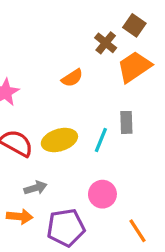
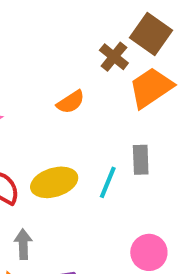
brown square: (134, 25) -> (151, 34), size x1.4
gray arrow: (36, 188) -> (23, 244), turned -75
pink circle: (102, 194) -> (149, 252), moved

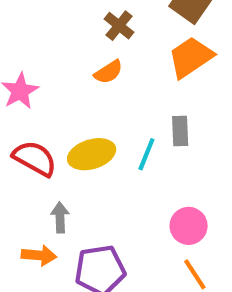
brown cross: (114, 57) -> (119, 26), moved

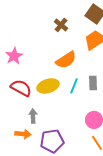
orange semicircle: (108, 72) -> (66, 60), moved, size x1.5
gray rectangle: (180, 131) -> (93, 83), moved

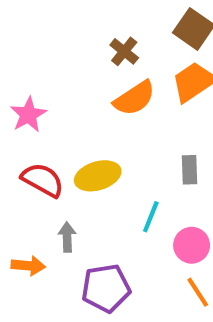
orange semicircle: (66, 60) -> (134, 98), moved
cyan line: (74, 86) -> (151, 217), moved
orange arrow: (23, 134) -> (28, 266), moved

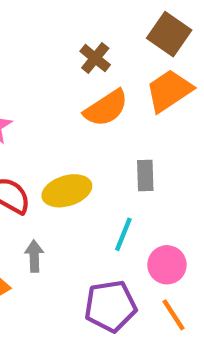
gray rectangle: (190, 170) -> (145, 176), moved
purple pentagon: (106, 288) -> (110, 306), moved

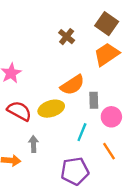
orange semicircle: (106, 108) -> (72, 85), moved
pink circle: (167, 265) -> (111, 117), moved
orange line: (174, 315) -> (109, 151), moved

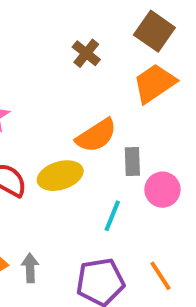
gray arrow: (33, 144) -> (30, 268), moved
orange line: (109, 151) -> (160, 276), moved

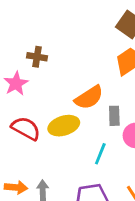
brown cross: (86, 53) -> (37, 57), moved, turned -30

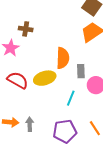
orange semicircle: (89, 98) -> (63, 58), turned -55

